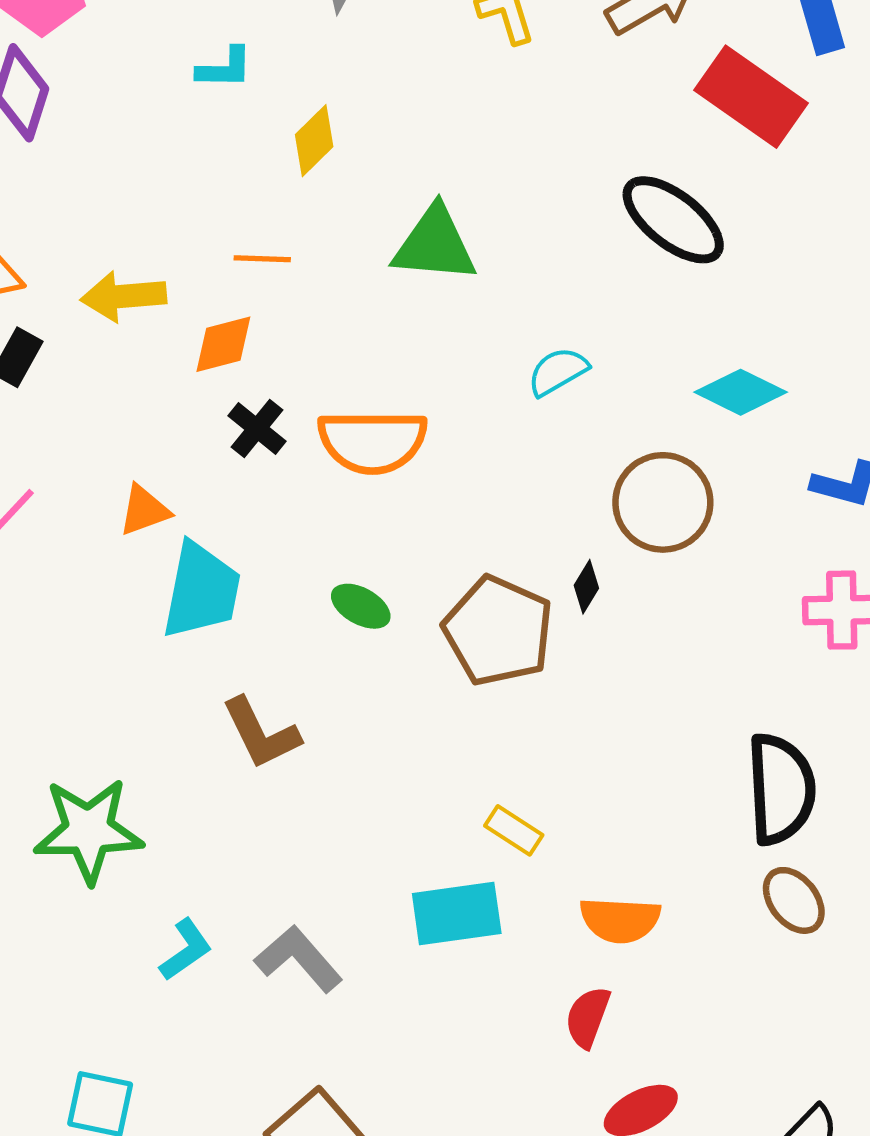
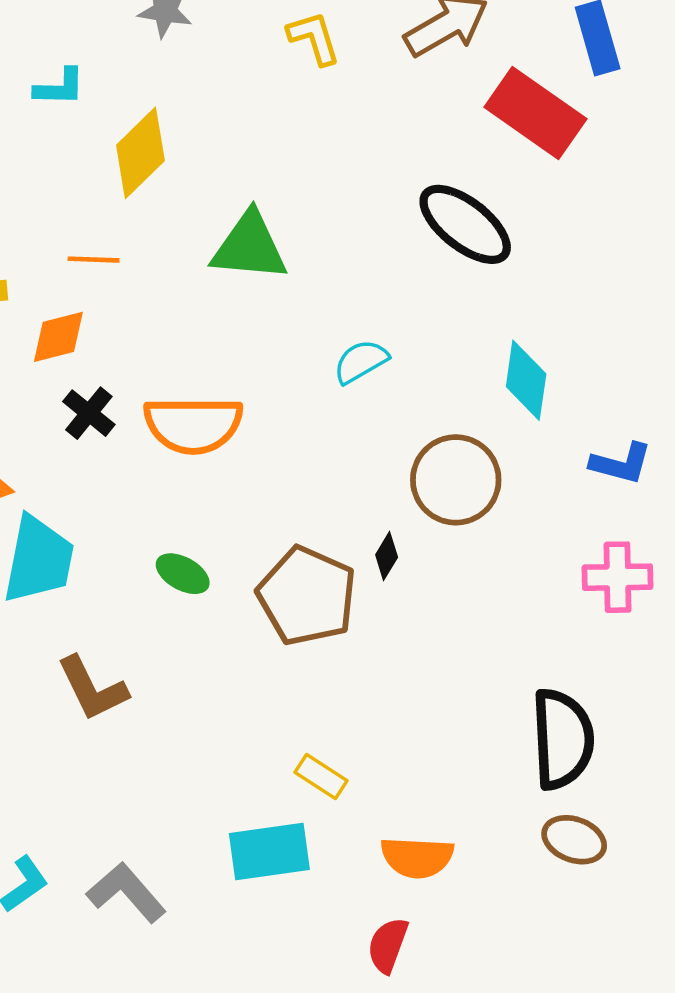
yellow diamond: (314, 141) -> (140, 153), size x1.4
cyan diamond: (741, 392) -> (526, 380), turned 72
brown ellipse: (794, 900) -> (574, 840), turned -32

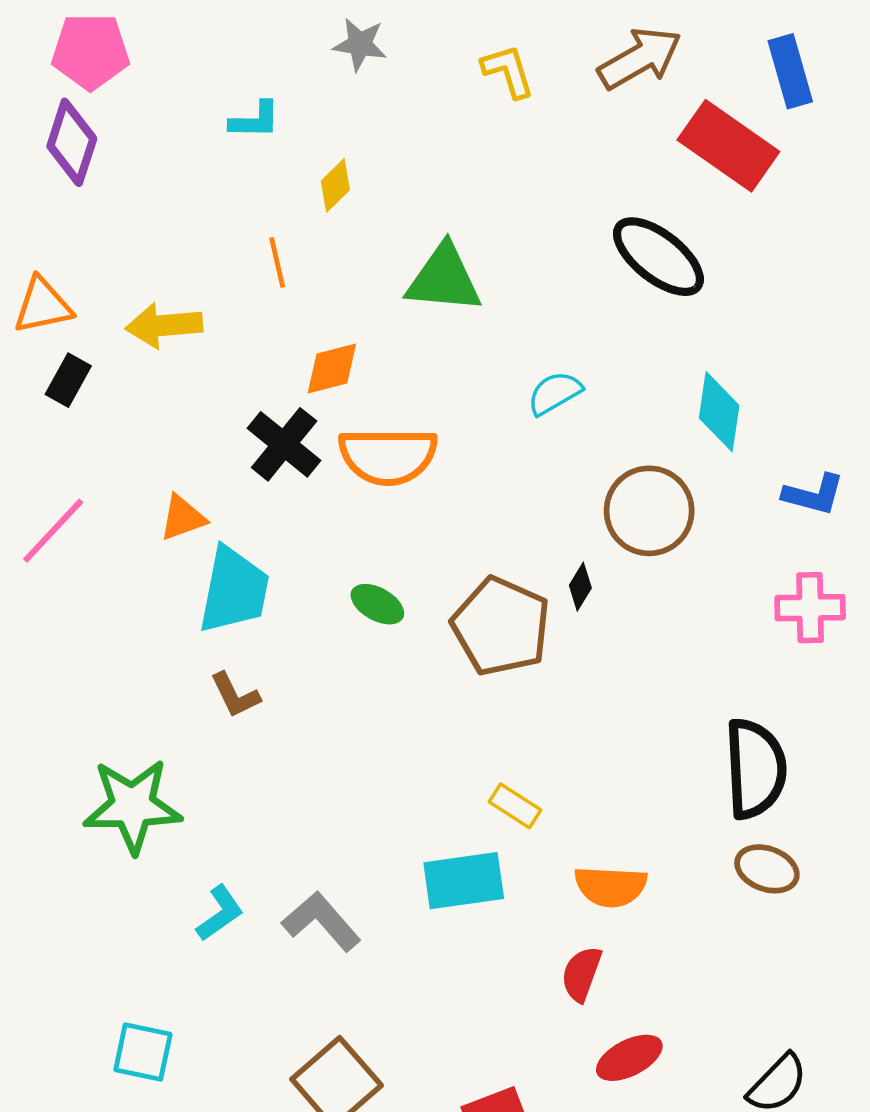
yellow diamond: (140, 153) -> (335, 185), size x0.6
orange line: (94, 260) -> (277, 262), moved, turned 75
orange diamond: (58, 337) -> (332, 369), moved
black cross: (89, 413) -> (284, 444), size x1.4
brown L-shape: (92, 689) -> (235, 695), moved, size x0.7

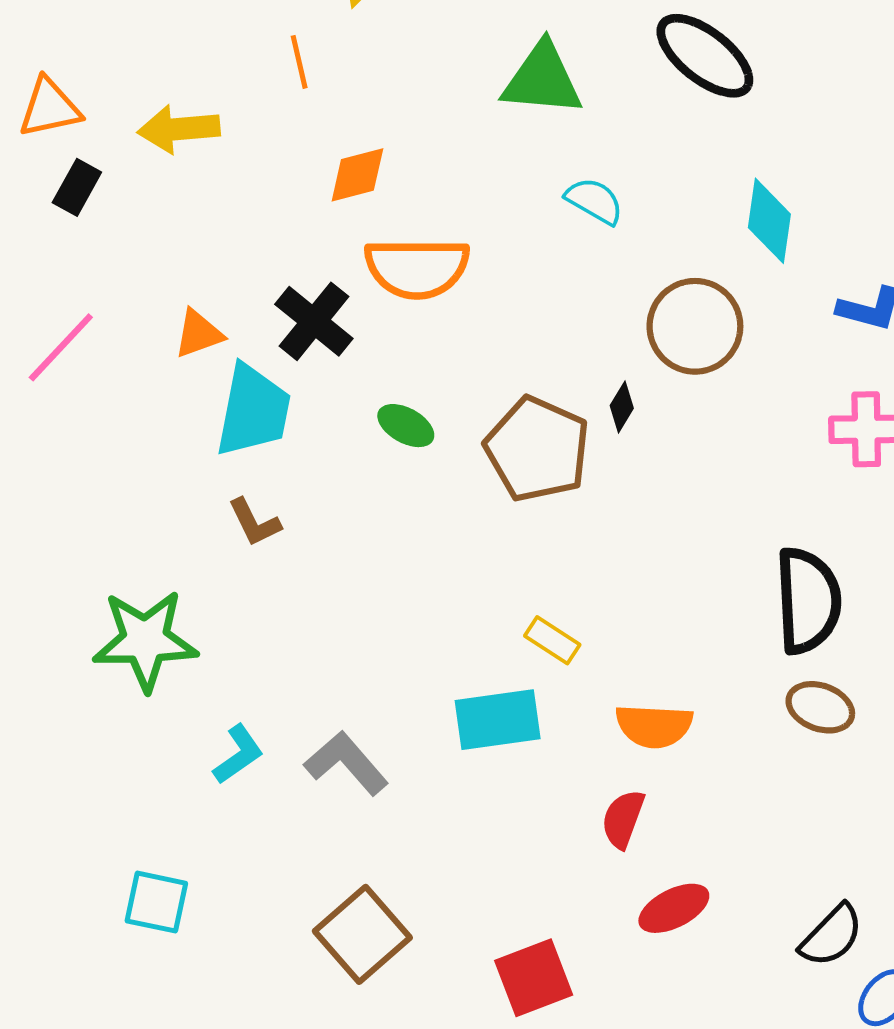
green triangle: (444, 279) -> (542, 79), moved
cyan semicircle: (555, 393) -> (594, 201), turned 60
black cross: (284, 444) -> (314, 321), moved

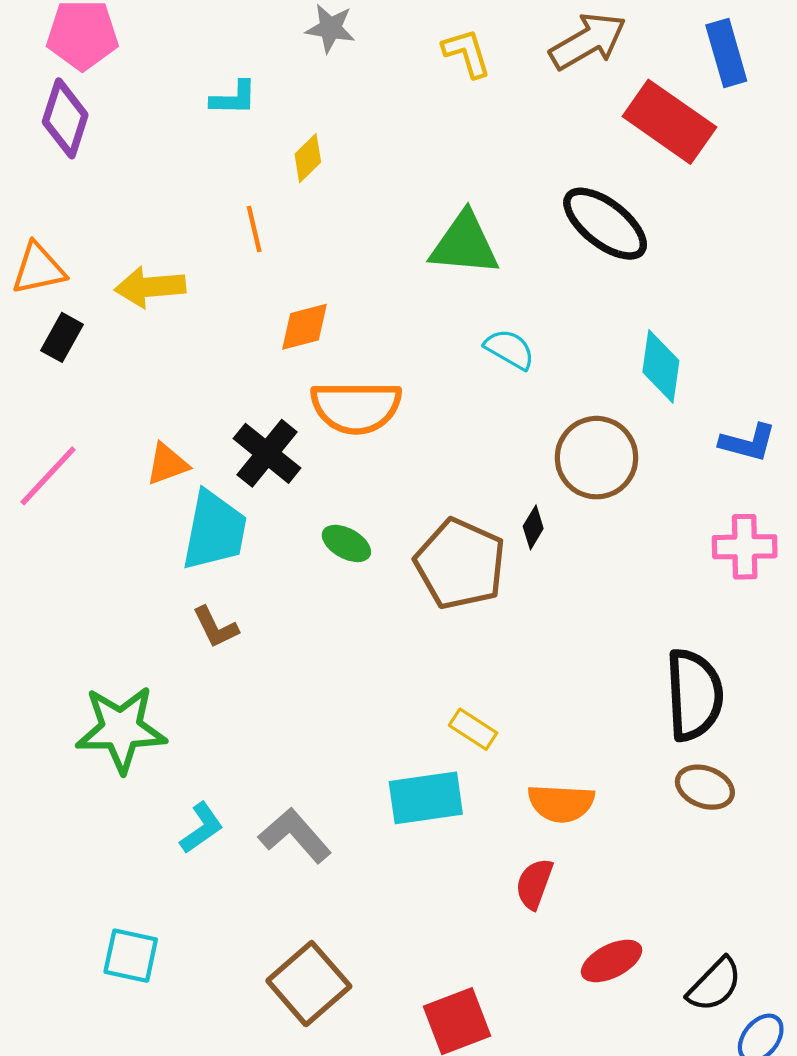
red ellipse: (674, 908) -> (612, 961), moved

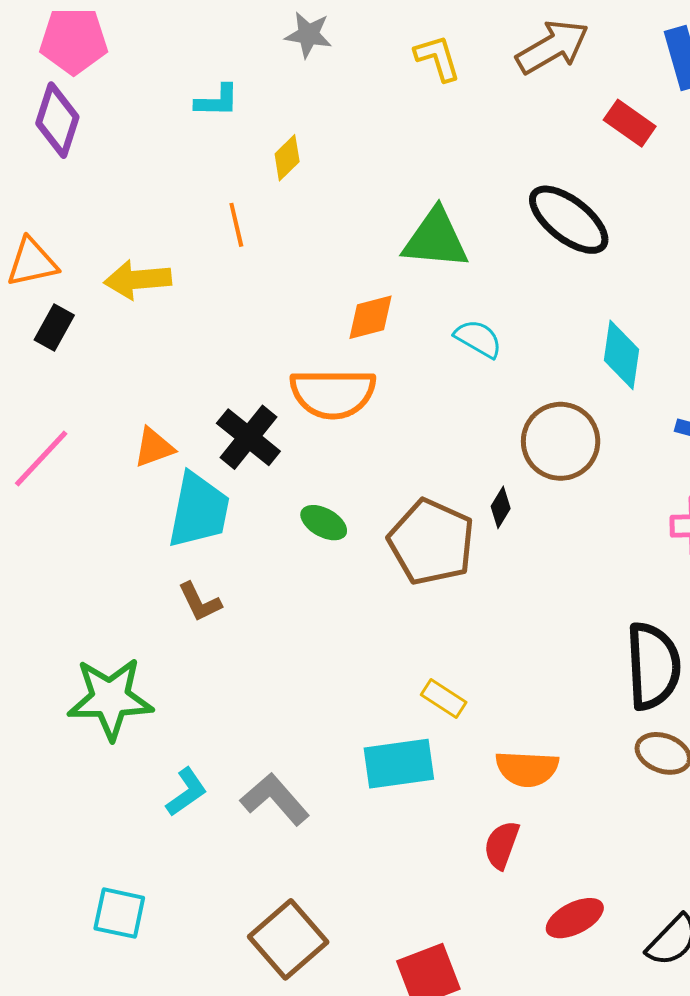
red rectangle: (669, 122) -> (630, 123), size x0.6
orange diamond: (305, 327) -> (370, 317), moved

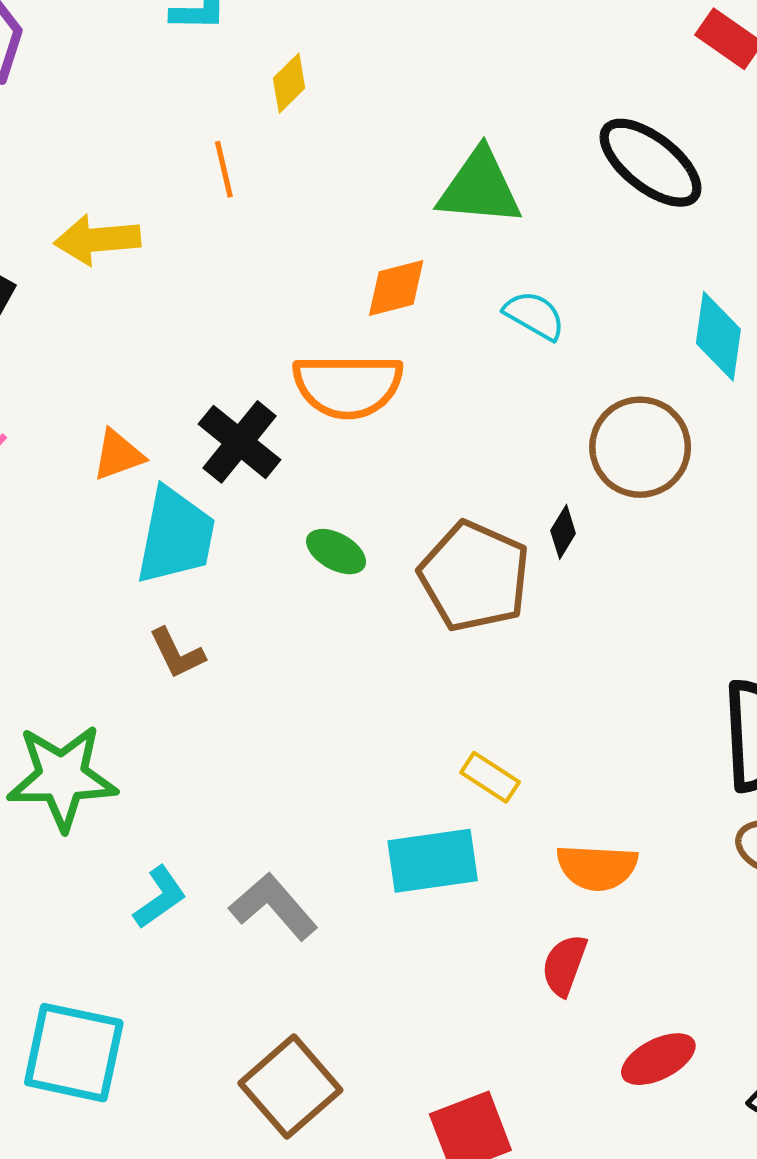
cyan square: (119, 913) -> (74, 1053), size x1.5

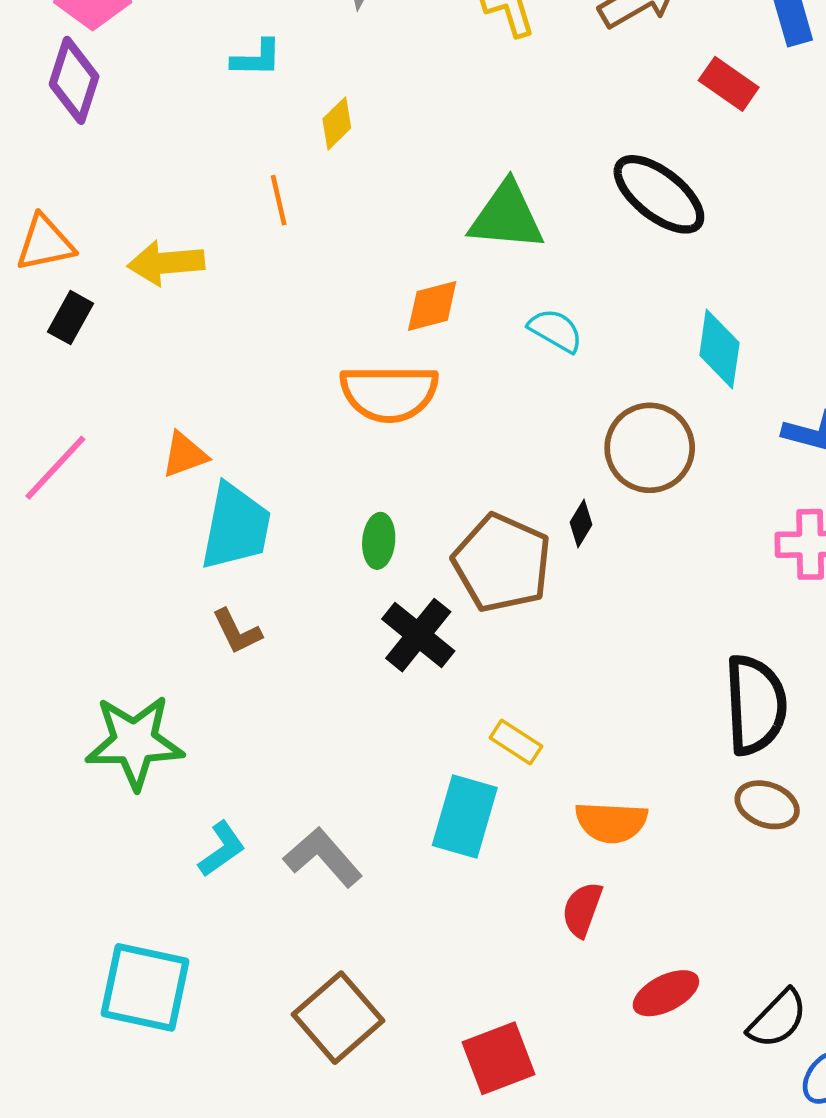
black cross: (239, 442) -> (418, 635), moved
green ellipse: (336, 552) -> (379, 541), turned 66
cyan rectangle: (433, 861) -> (465, 816), turned -66

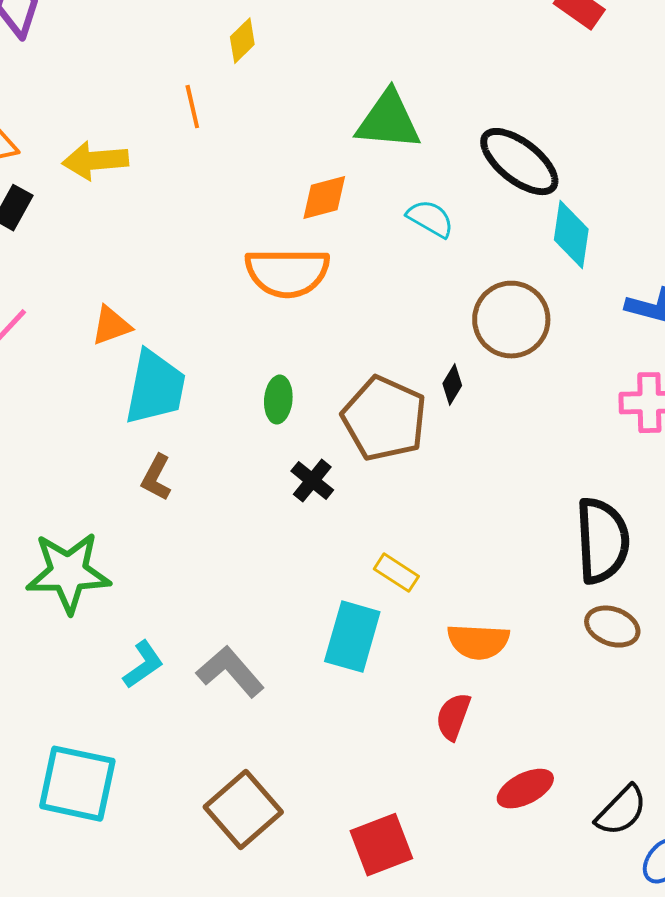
black ellipse: (659, 194) -> (519, 162), moved
brown L-shape: (237, 632) -> (156, 478), turned 54
black cross: (418, 635) -> (312, 481), size x0.7

